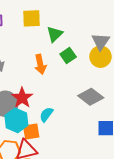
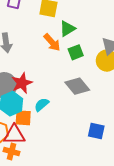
orange arrow: (40, 64) -> (52, 42), moved, turned -42
gray diamond: (91, 97) -> (77, 86), moved

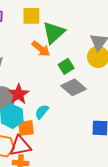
green triangle: (67, 29) -> (54, 33), size x1.4
green square: (76, 52) -> (66, 66), moved

